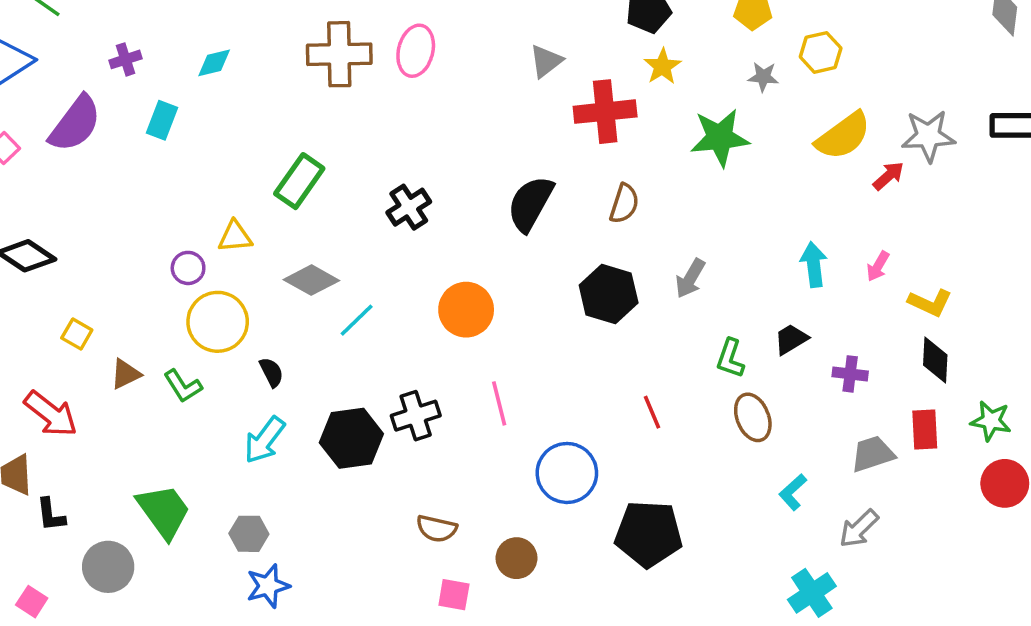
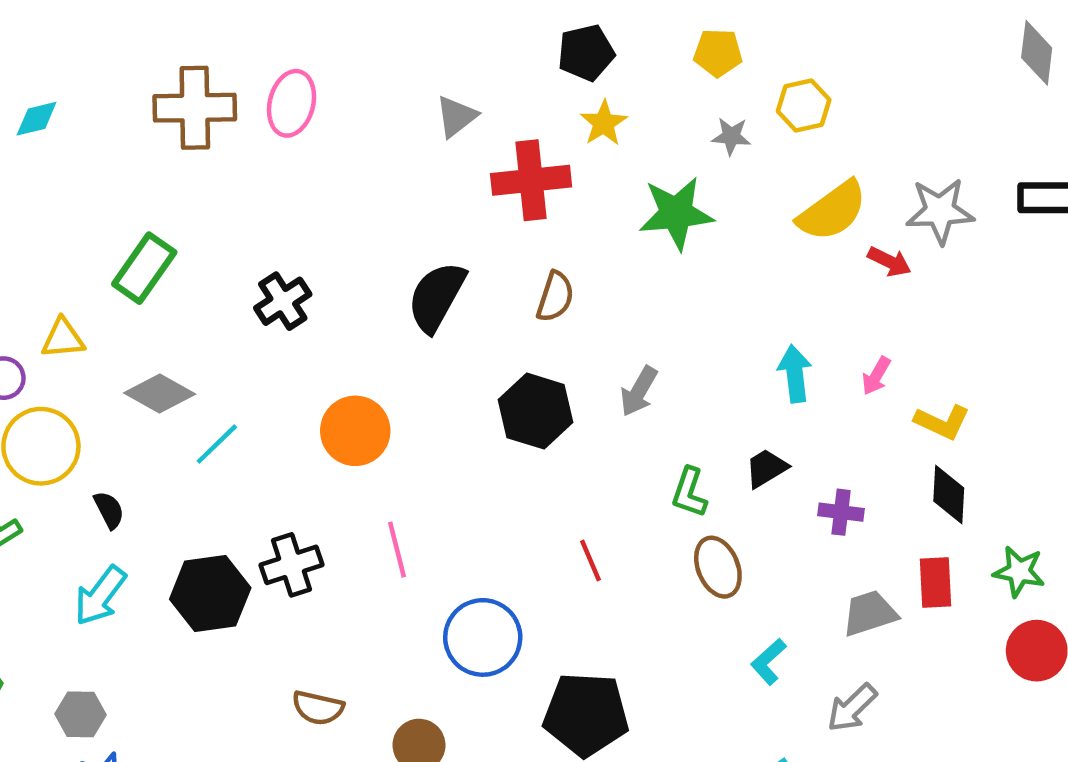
red arrow: (888, 176) -> (889, 262), turned 68

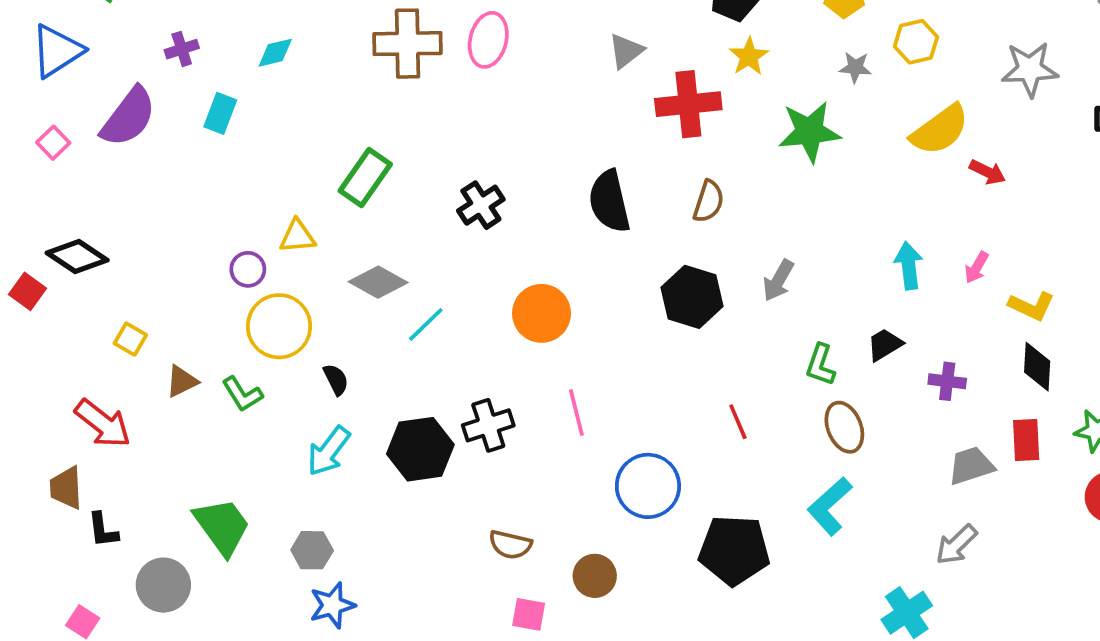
gray star: (940, 211) -> (1030, 69), moved
black semicircle: (437, 297) -> (609, 201), turned -42
cyan L-shape: (768, 662) -> (830, 506), moved, size x1.5

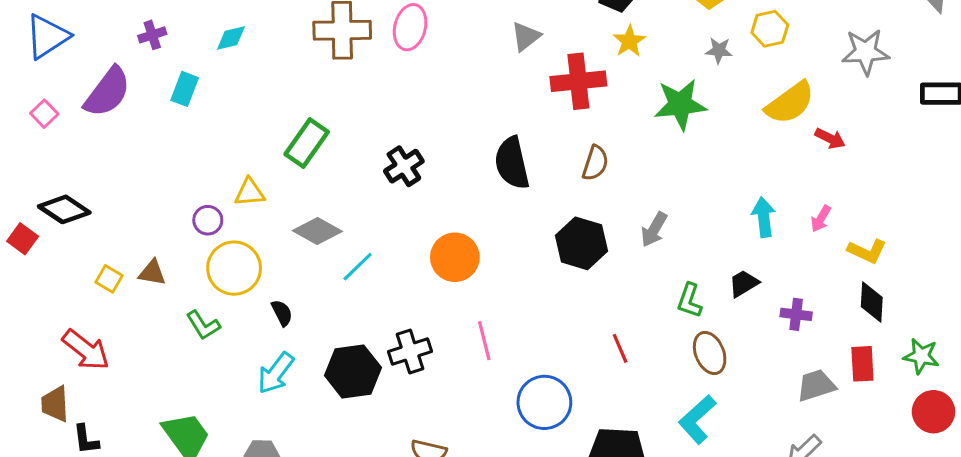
brown triangle: (182, 381) -> (152, 273), moved, turned 36

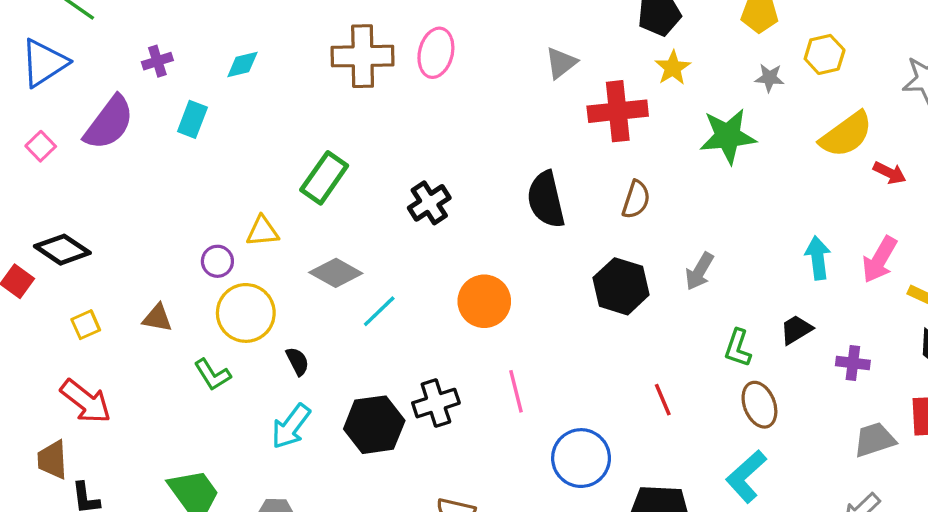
pink arrow: (821, 219) -> (880, 260), size x1.6
yellow square: (109, 279) -> (86, 325), moved, turned 36

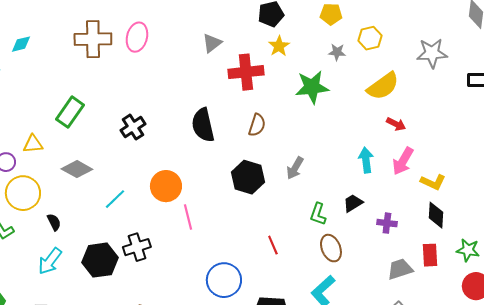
red arrow: (890, 173) -> (396, 124), moved
cyan line: (379, 311) -> (115, 199), moved
pink line: (516, 391) -> (188, 217), moved

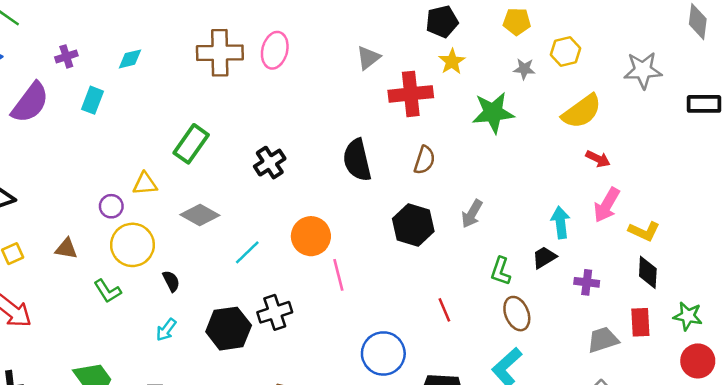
cyan arrow: (366, 160) -> (561, 222), moved
cyan arrow: (50, 261) -> (166, 330), size x0.7

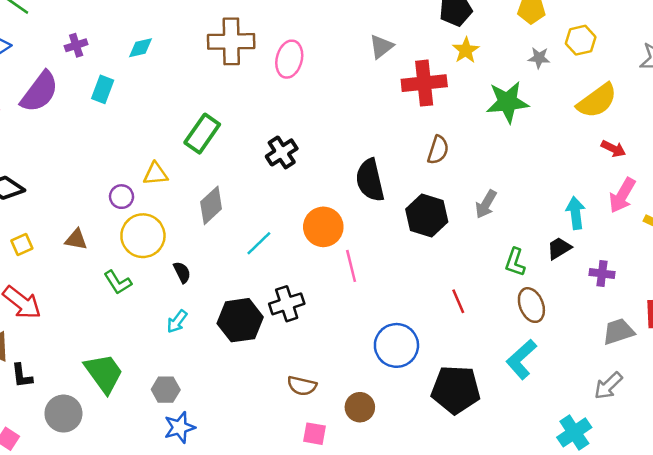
pink ellipse: (275, 50) -> (289, 59), moved
black semicircle: (357, 160) -> (370, 180), moved
gray diamond: (200, 215) -> (211, 205), turned -72

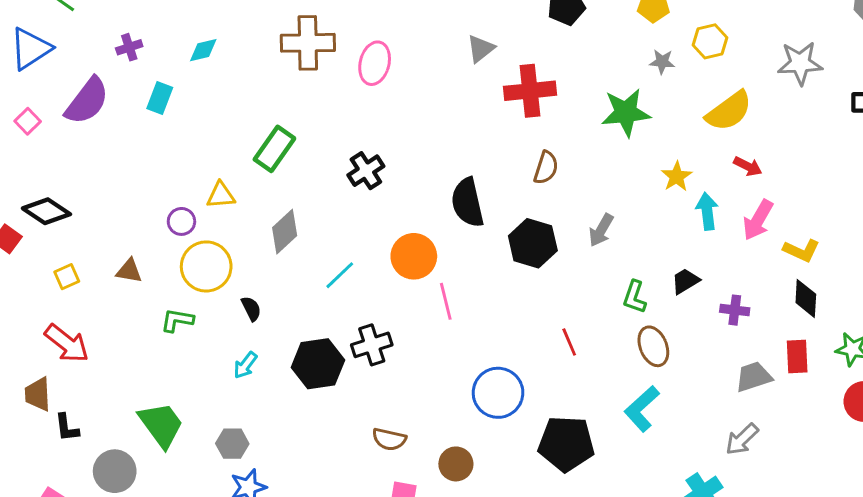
yellow star: (466, 50) -> (677, 176), moved
cyan arrow: (576, 213) -> (707, 211), moved
green L-shape: (118, 282) -> (177, 320), turned 132

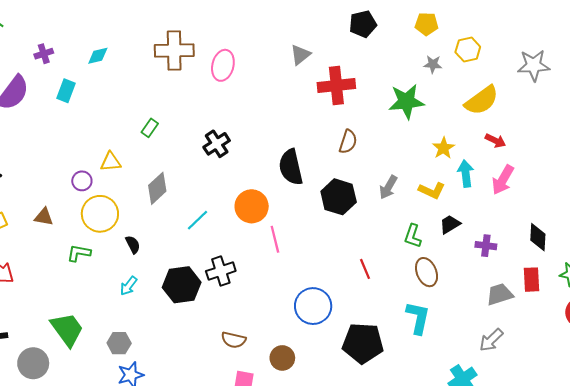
green rectangle: (274, 149) -> (150, 128), size x0.6
yellow L-shape: (801, 250) -> (432, 190), moved
cyan L-shape: (642, 409) -> (418, 318), turned 144

